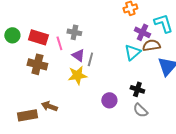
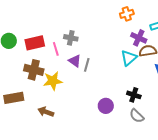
red rectangle: (38, 37) -> (35, 43), turned -30
yellow star: (77, 75) -> (53, 81), moved
brown rectangle: (27, 115) -> (14, 98), moved

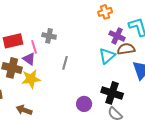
purple triangle: (75, 61) -> (29, 59), moved
black cross: (134, 95) -> (112, 93), size x1.5

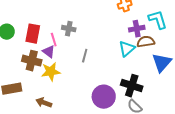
purple cross: (117, 36) -> (137, 29), turned -35
red rectangle: (13, 41) -> (33, 34), turned -66
purple circle: (84, 104) -> (104, 97), size x1.5

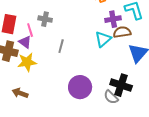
black cross: (132, 86) -> (121, 85), moved

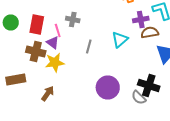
cyan triangle: (103, 39) -> (120, 40), moved
brown arrow: (20, 93) -> (48, 94), turned 105

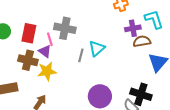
gray cross: (73, 20) -> (65, 28), size x1.5
cyan triangle: (120, 40) -> (97, 48), moved

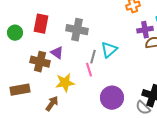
red rectangle: (29, 33) -> (41, 24), moved
pink line: (50, 39) -> (89, 70), moved
yellow star: (47, 71) -> (65, 83), moved

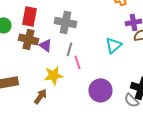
cyan triangle: (109, 50) -> (114, 45), moved
gray line: (93, 57) -> (70, 49), moved
brown cross: (40, 62) -> (28, 39), moved

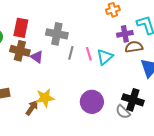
gray line: (70, 49) -> (71, 53), moved
pink line: (78, 62) -> (89, 54), moved
yellow star: (54, 75) -> (45, 98), moved

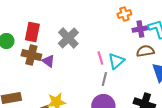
gray cross: (57, 34) -> (68, 38), turned 35
purple cross: (125, 34) -> (140, 29), moved
gray line: (71, 53) -> (104, 79), moved

